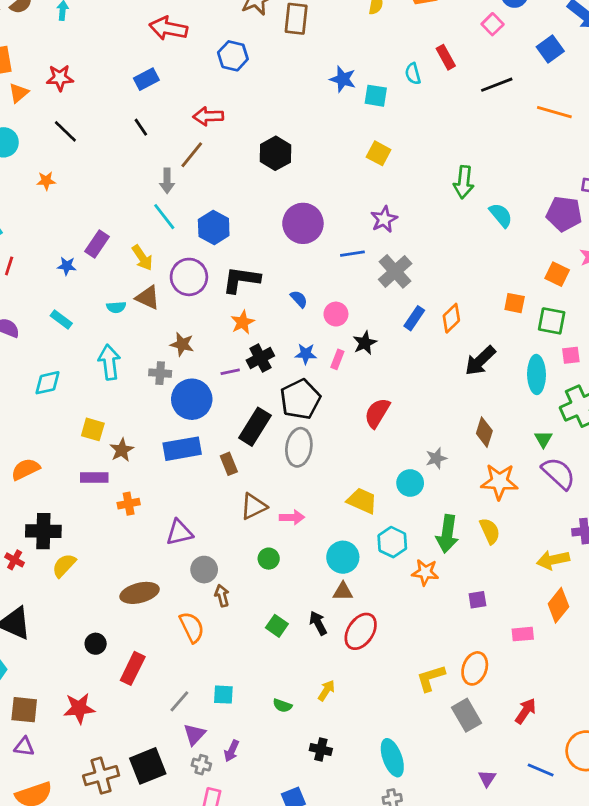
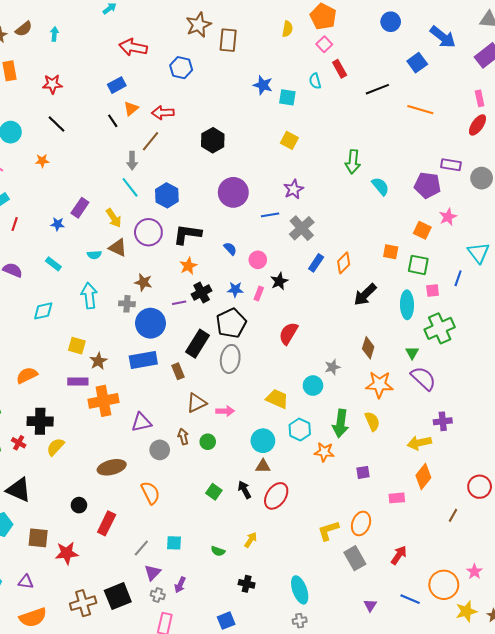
pink square: (493, 24) -> (324, 44), moved
orange triangle: (19, 93) -> (131, 109), moved
orange cross: (129, 504) -> (103, 401), size x1.8
brown arrow: (222, 596) -> (183, 437), moved
brown square: (24, 710) -> (38, 538), moved

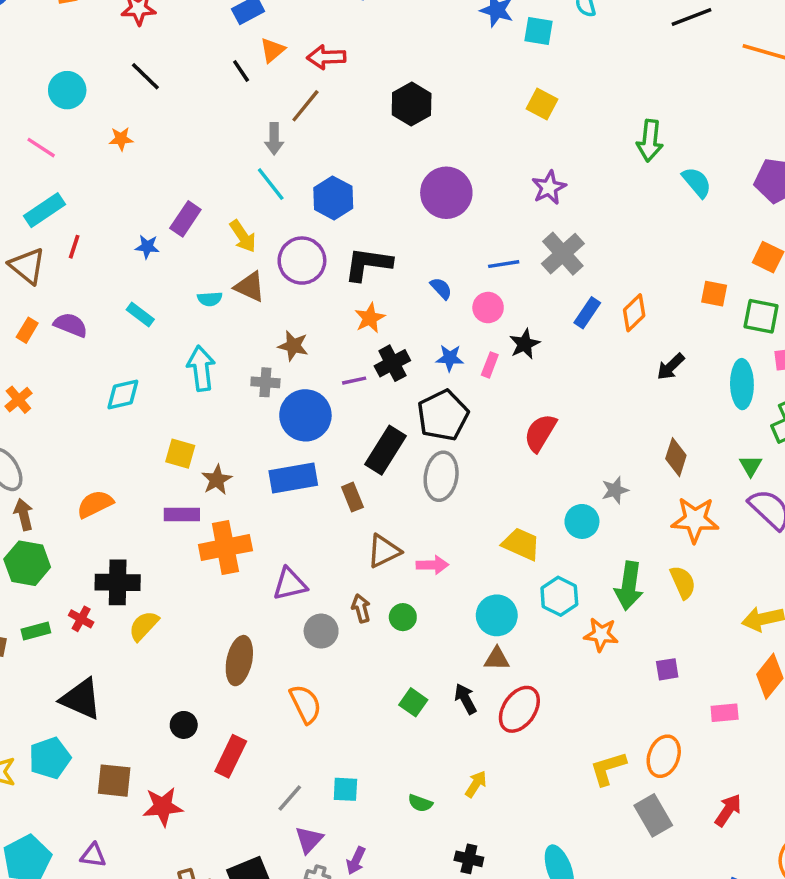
blue line: (270, 215) -> (504, 264), moved
black arrow: (365, 295) -> (671, 367), size x0.7
brown ellipse: (112, 467) -> (239, 661), turned -64

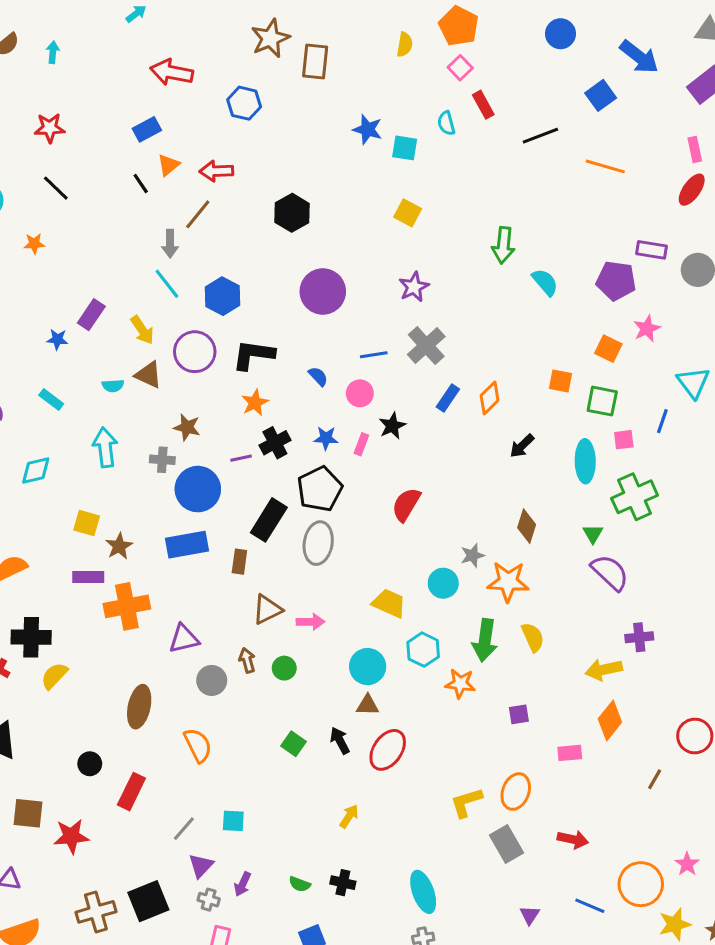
brown rectangle: (352, 497) -> (239, 562), turned 30
orange star: (695, 520) -> (508, 582), moved
green semicircle: (420, 803) -> (300, 884), moved
red arrow: (728, 810) -> (573, 839), turned 68

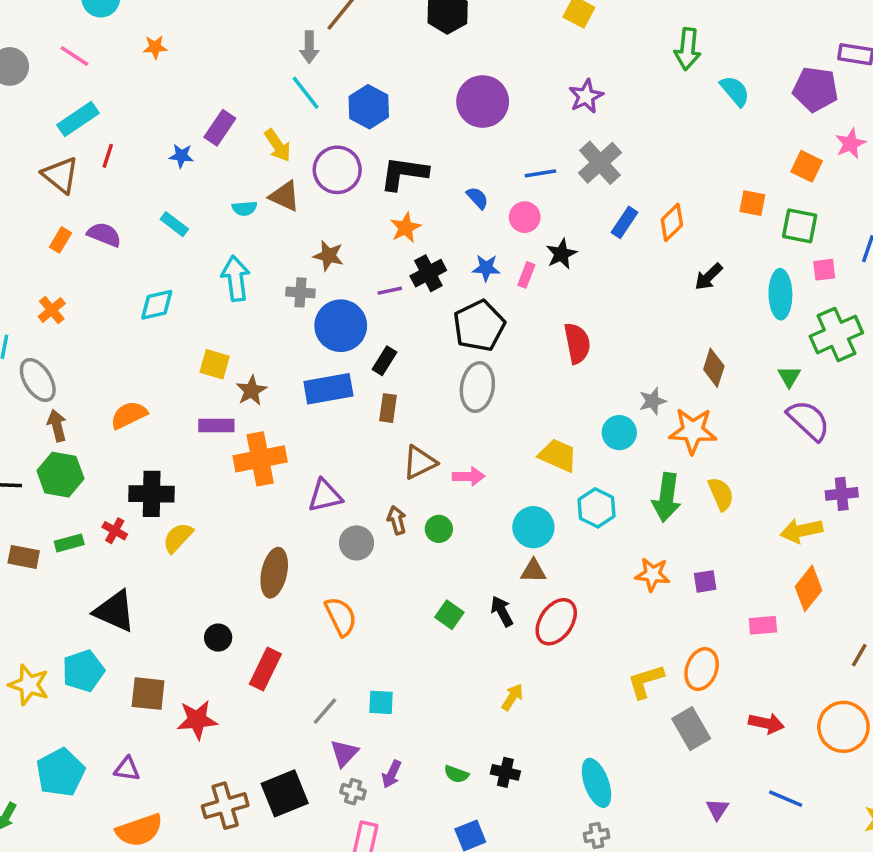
red semicircle: (406, 504) -> (577, 343), turned 138
black rectangle: (269, 520) -> (385, 361), moved, size x0.6
orange star: (460, 684) -> (653, 574), moved
orange circle: (641, 884) -> (843, 727), moved

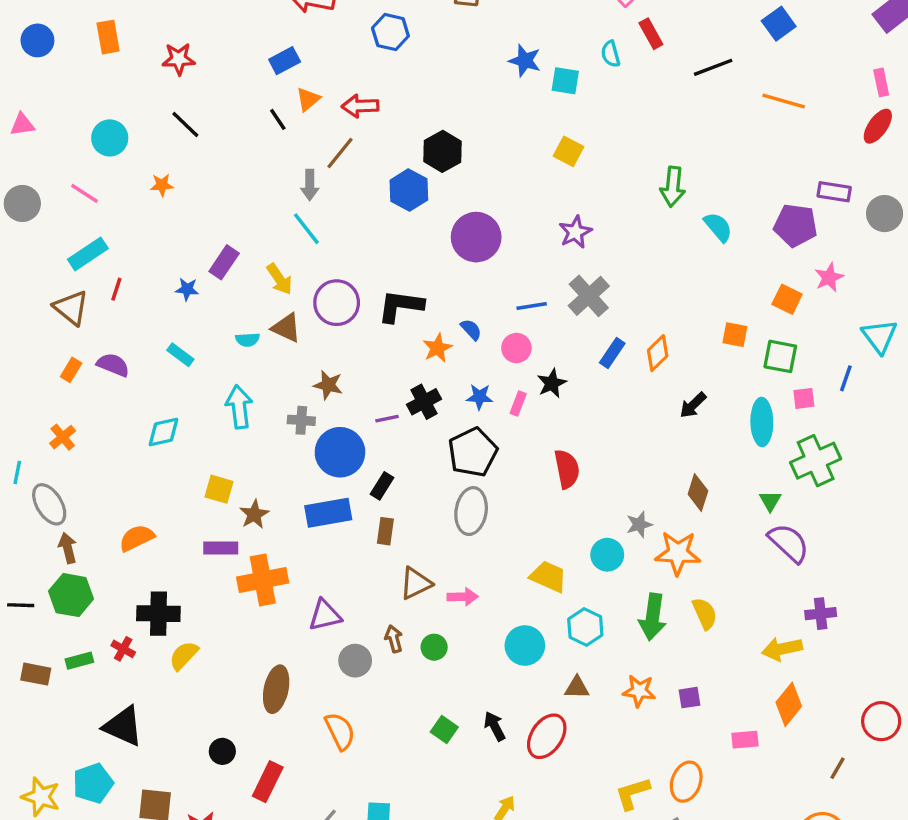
blue hexagon: (369, 107) -> (409, 190), moved
orange star: (406, 228) -> (437, 348), moved
brown triangle: (533, 571) -> (577, 688), moved

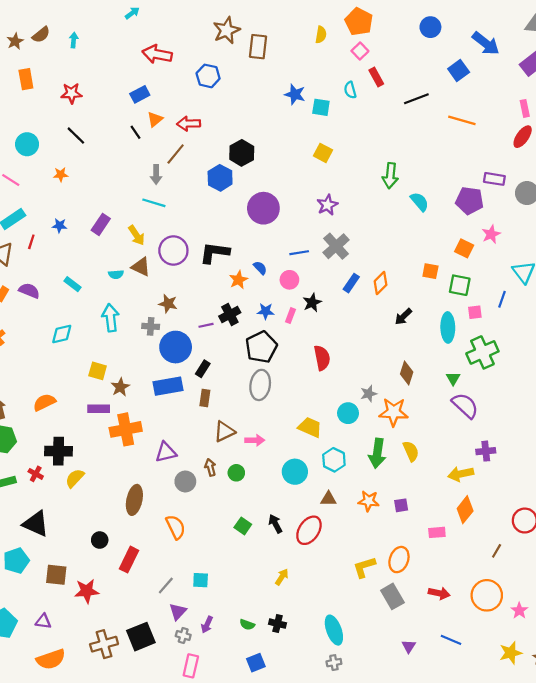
cyan line: (306, 229) -> (154, 203), turned -35
blue star: (187, 289) -> (60, 226), moved

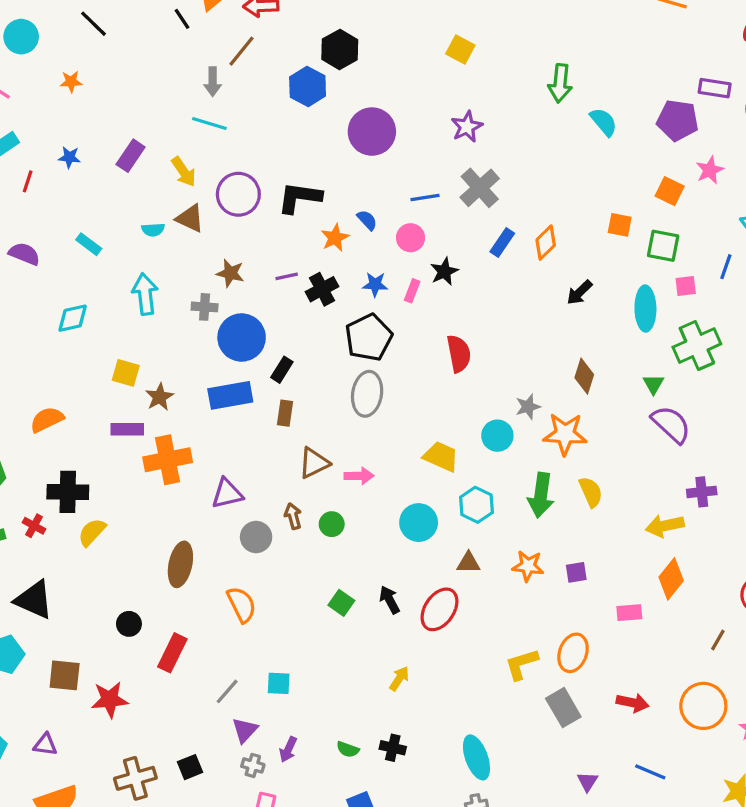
purple line: (206, 325) -> (287, 276), moved
black square: (141, 637) -> (190, 767), size x0.6

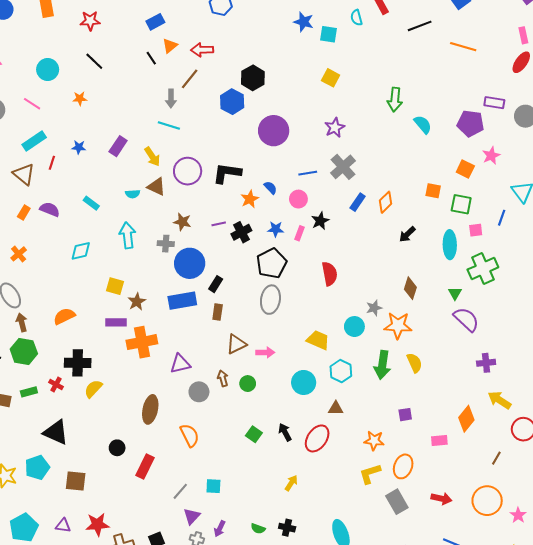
yellow arrow: (665, 526) -> (500, 400), moved, turned 45
orange star: (528, 566) -> (374, 441), moved
red star: (110, 700) -> (97, 524), moved

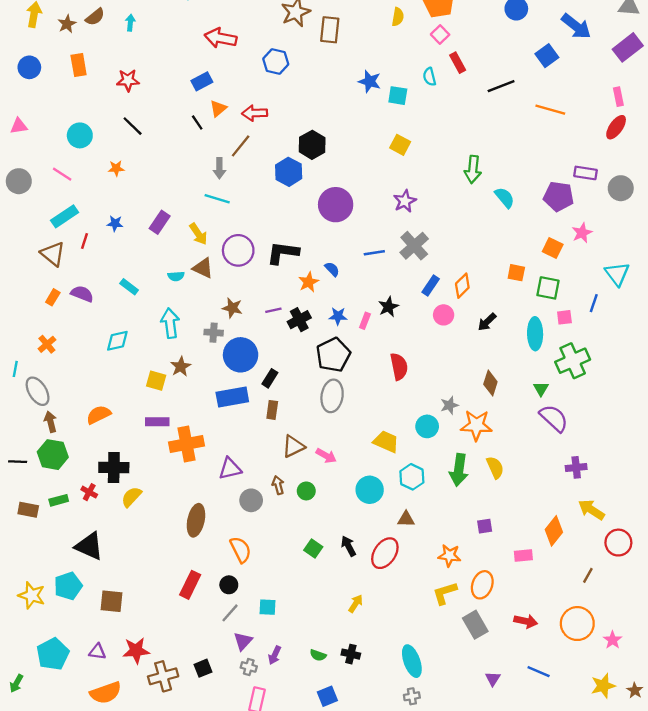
pink circle: (298, 199) -> (444, 315), moved
brown star: (137, 302) -> (181, 367), moved
pink arrow: (265, 352) -> (326, 456), turned 30
black circle: (117, 448) -> (229, 585), moved

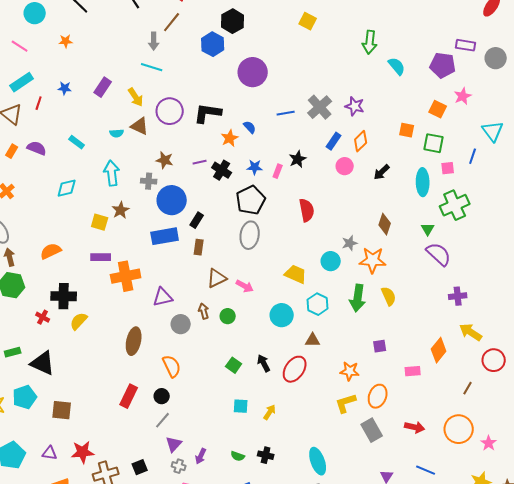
purple star: (405, 201) -> (355, 106), moved, turned -30
black cross: (299, 320) -> (222, 170), turned -30
green rectangle: (59, 500) -> (13, 352), moved
cyan square: (268, 607) -> (241, 406), moved

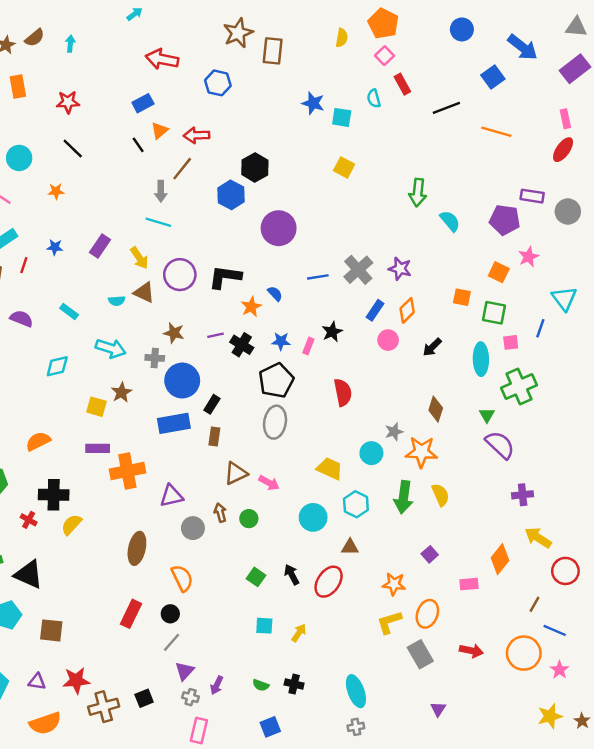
cyan arrow: (112, 173) -> (111, 348), turned 115
purple square: (380, 346) -> (430, 554), turned -32
blue line: (426, 470) -> (555, 630), moved

